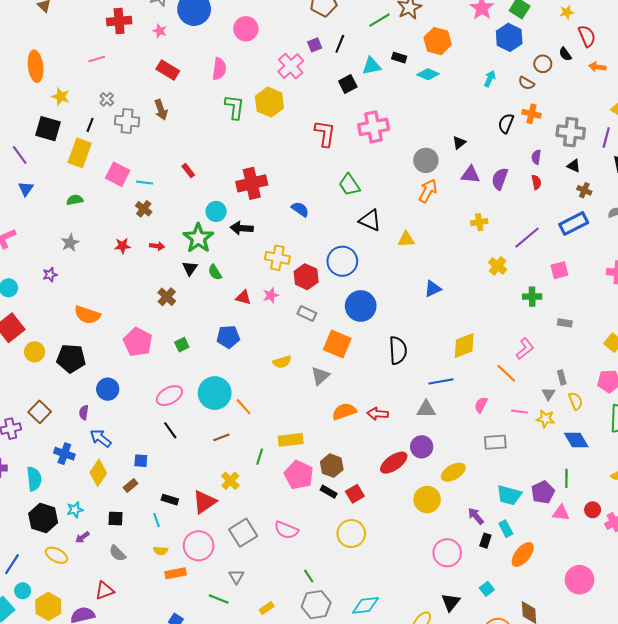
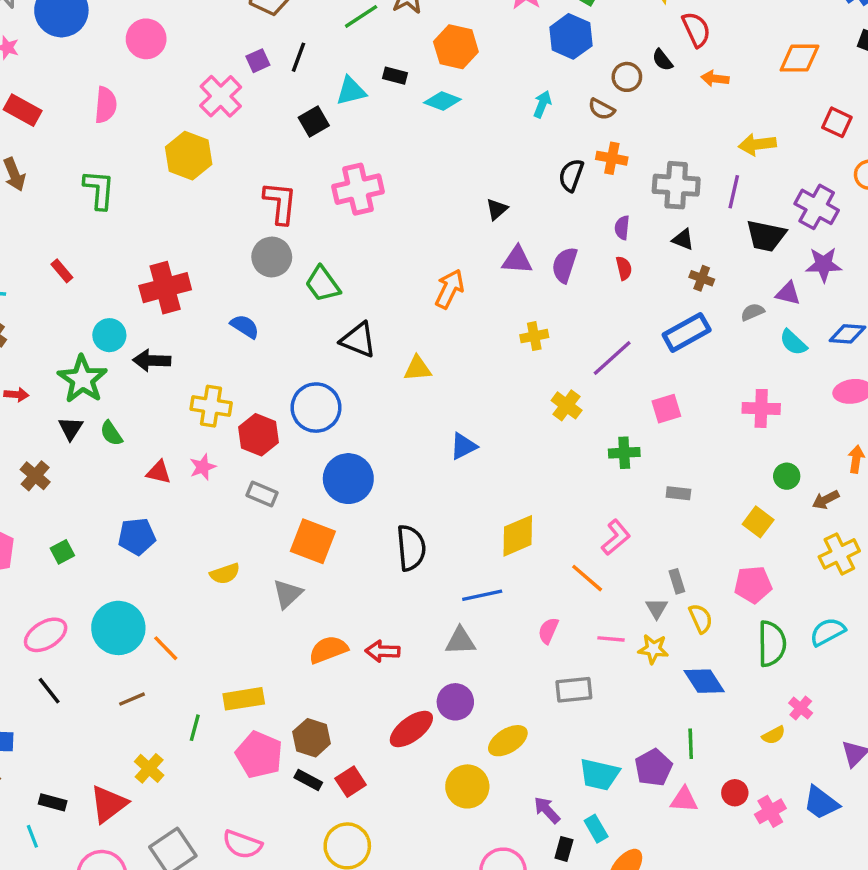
green L-shape: (235, 107) -> (99, 190), moved
gray circle: (426, 160) -> (272, 257), moved

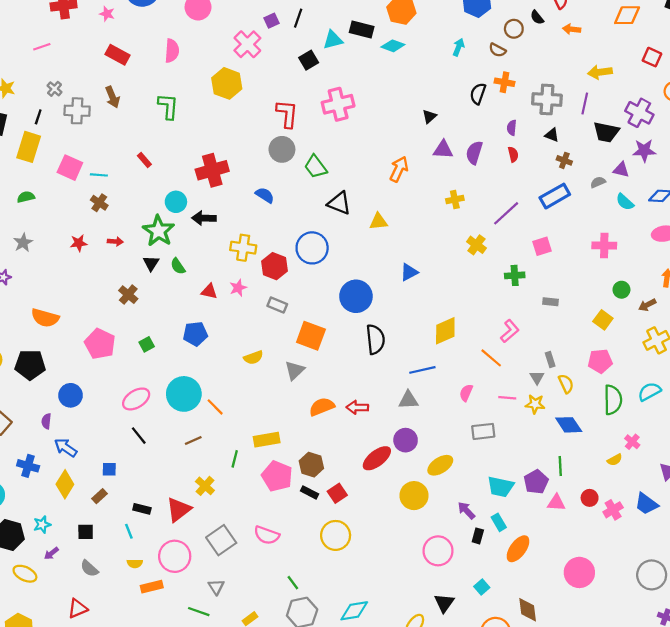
black rectangle: (395, 76) -> (362, 30), size x1.5
blue circle: (348, 479) -> (356, 296), moved

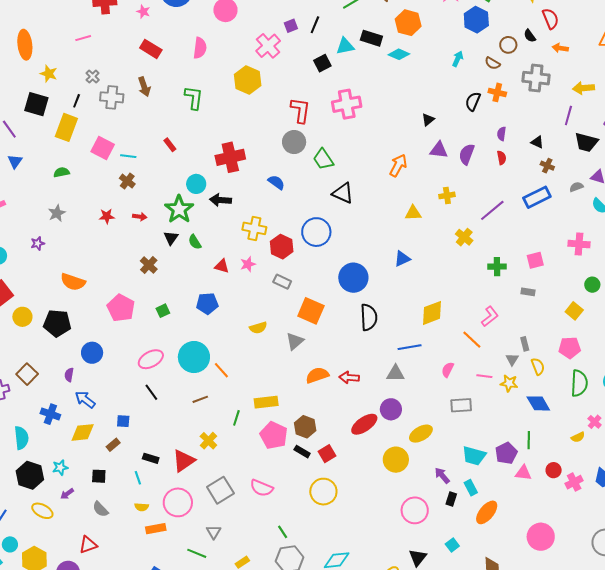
gray cross: (547, 99) -> (536, 78), moved
yellow triangle: (378, 222) -> (413, 213), moved
pink square: (542, 246) -> (535, 260), moved
yellow diamond: (65, 484) -> (83, 432), turned 50

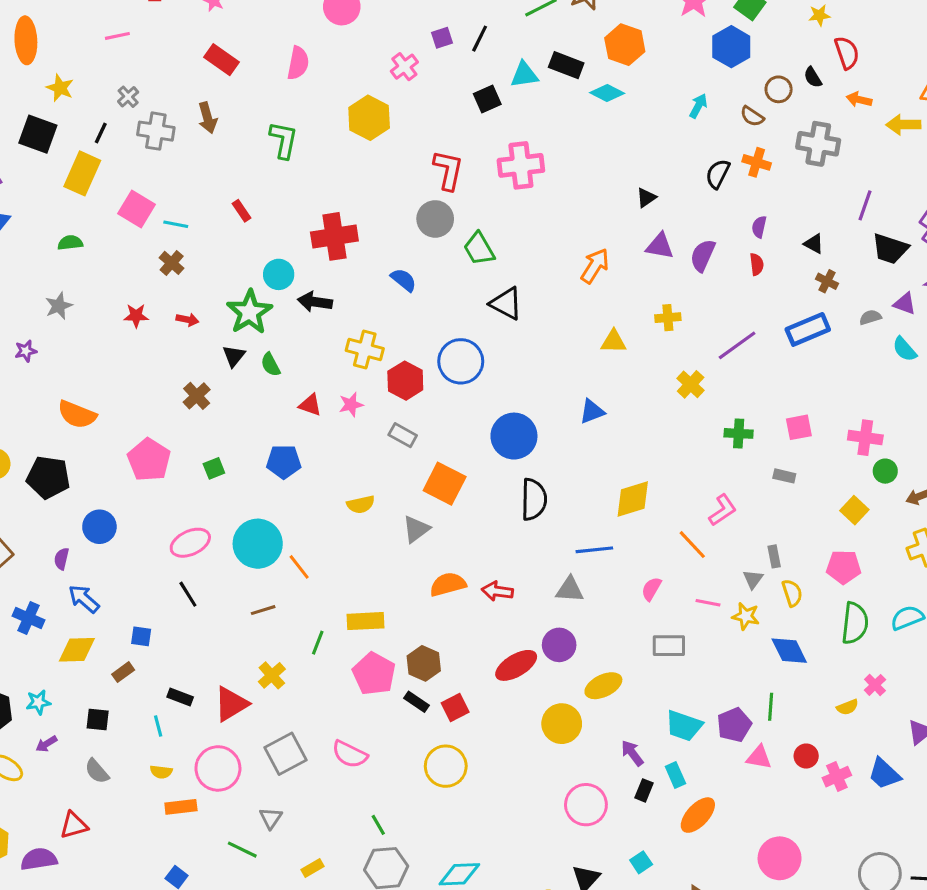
pink cross: (268, 46) -> (404, 67), size x0.7
yellow arrow: (584, 88) -> (903, 125), moved
pink cross: (579, 244) -> (865, 438), moved

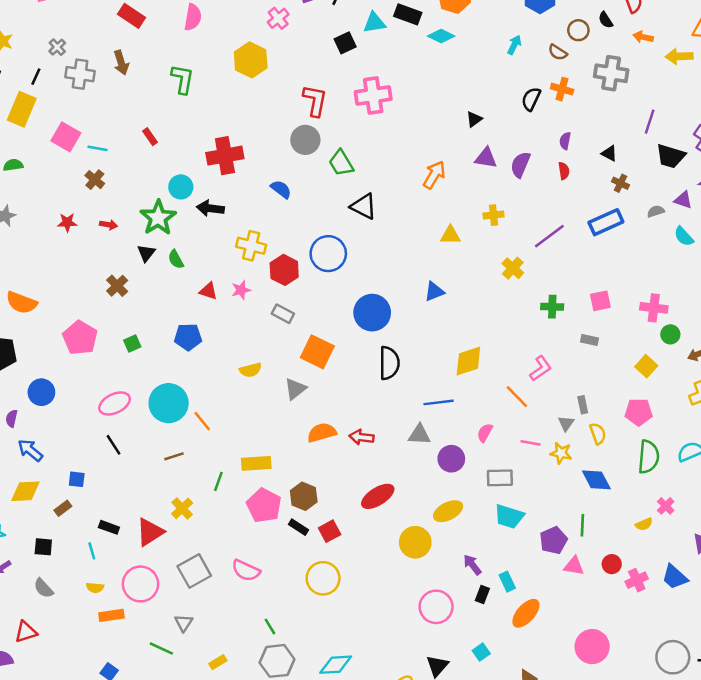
purple circle: (559, 645) -> (451, 459), moved
cyan trapezoid: (684, 726) -> (509, 516), moved

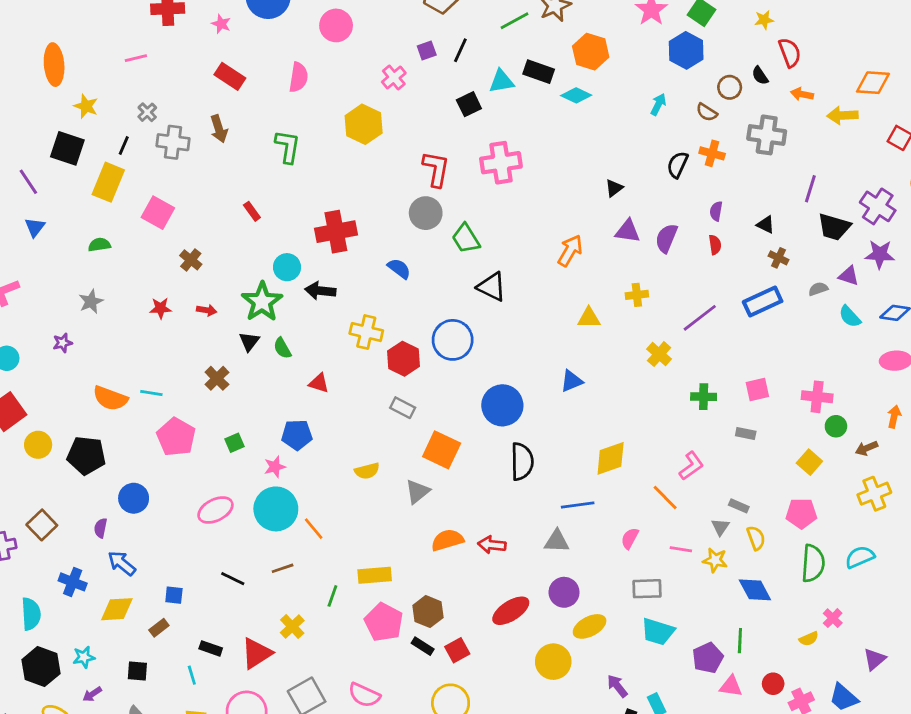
cyan line: (97, 148) -> (151, 393), moved
pink star: (241, 290) -> (275, 467), moved
gray rectangle: (583, 405) -> (739, 506), turned -54
black line: (114, 445) -> (233, 579), moved, turned -30
purple circle: (451, 459) -> (564, 592), moved

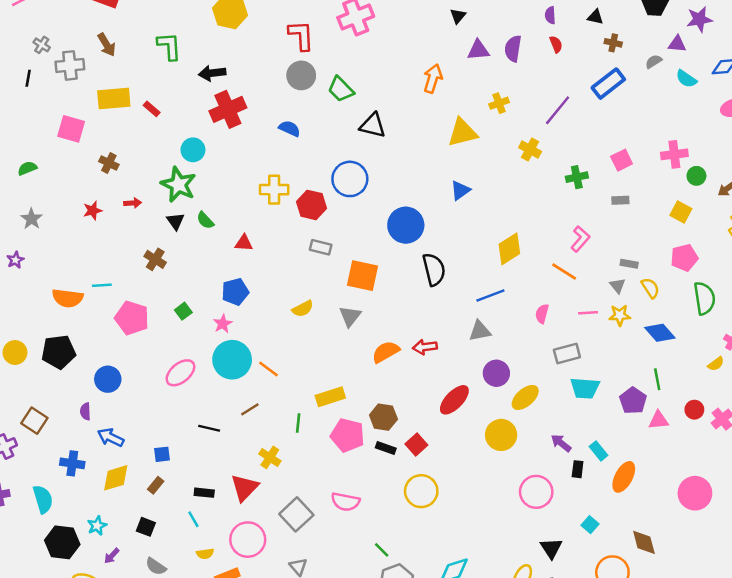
yellow rectangle: (108, 182) -> (114, 99), moved, turned 76
black arrow: (320, 291) -> (212, 73), moved
yellow triangle: (589, 318) -> (462, 133), size x1.5
black square: (137, 671) -> (146, 527), turned 30

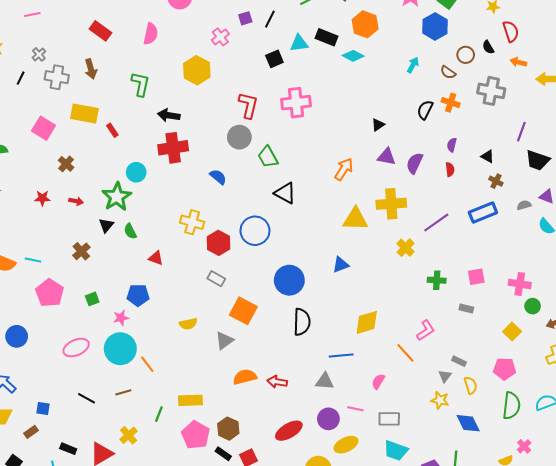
yellow cross: (499, 103) -> (391, 204), size x1.8
pink line: (588, 313) -> (355, 409), moved

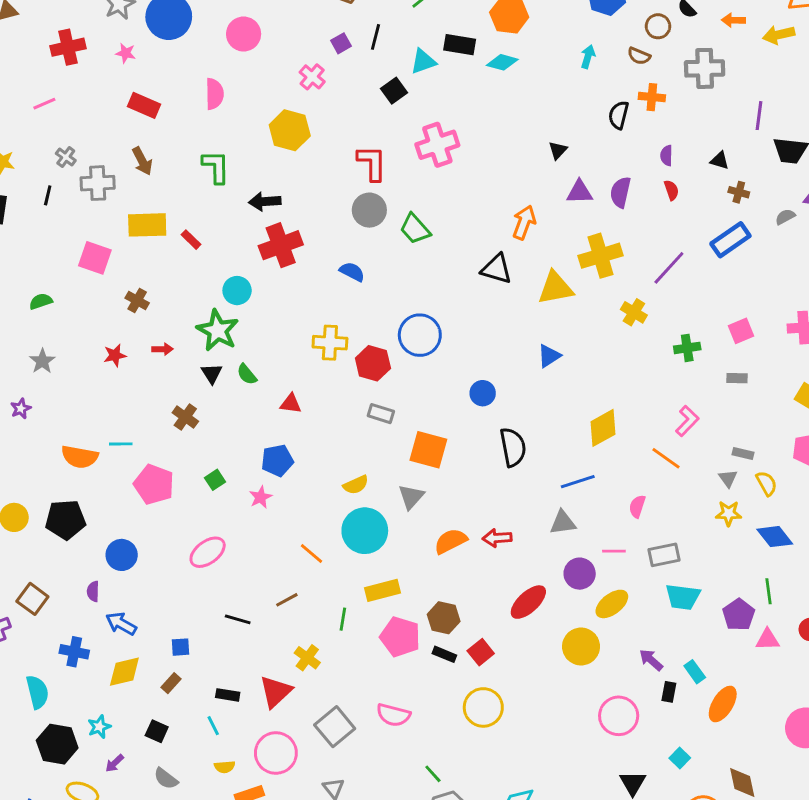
black triangle: (285, 193) -> (497, 269), moved
blue circle: (289, 280) -> (483, 393), size x0.6
cyan circle: (120, 349) -> (365, 531), moved

